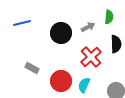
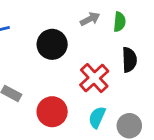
gray arrow: (88, 27) -> (90, 19), moved
cyan semicircle: (84, 85) -> (97, 117), moved

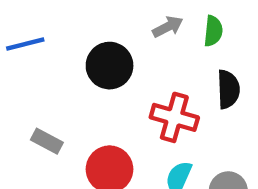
red cross: (94, 78) -> (174, 117), turned -32

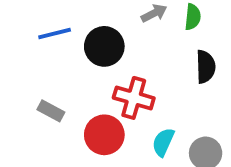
blue line: (25, 44) -> (55, 34), moved
red cross: (174, 117) -> (134, 98), moved

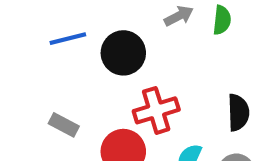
black semicircle: (206, 67) -> (238, 112), moved
red cross: (134, 98) -> (156, 110), turned -33

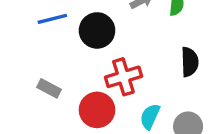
black semicircle: (238, 112) -> (190, 62), moved

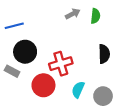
black circle: (97, 30) -> (25, 52), moved

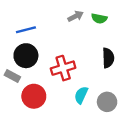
green semicircle: (95, 16) -> (99, 18), turned 96
blue line: (14, 26) -> (26, 30), moved
red circle: (43, 85) -> (34, 96), moved

